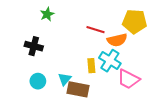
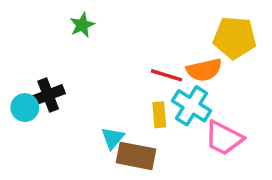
red line: (95, 30) -> (166, 75), moved
black cross: (34, 46) -> (48, 95), moved, turned -36
cyan circle: (38, 81) -> (25, 108), moved

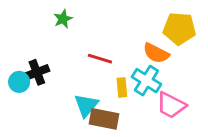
orange semicircle: (204, 70) -> (156, 53), turned 40
red line: (166, 75) -> (100, 59), moved
cyan triangle: (113, 138) -> (86, 105), size x1.4

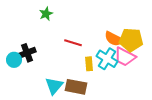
yellow pentagon: (179, 29) -> (131, 40), moved
cyan triangle: (86, 105) -> (54, 86), moved
pink trapezoid: (171, 105) -> (125, 57), moved

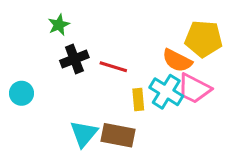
green star: (46, 14) -> (59, 25), moved
yellow pentagon: (131, 40) -> (204, 39), moved
black cross: (27, 53) -> (74, 59), moved

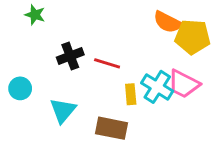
green star: (59, 25) -> (35, 15), moved, turned -30
orange semicircle: (177, 61) -> (168, 22), moved
cyan triangle: (84, 134) -> (63, 111), moved

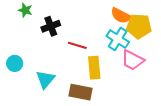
black cross: (70, 56) -> (51, 26), moved
cyan cross: (157, 87) -> (118, 39), moved
yellow rectangle: (131, 94) -> (94, 68), size x1.5

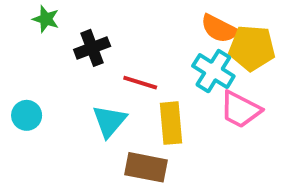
cyan triangle: (45, 79) -> (109, 121), moved

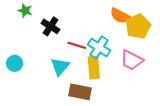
black cross: (92, 48) -> (50, 26), turned -36
yellow pentagon: (252, 48) -> (138, 26), turned -30
cyan cross: (213, 71) -> (99, 47), moved

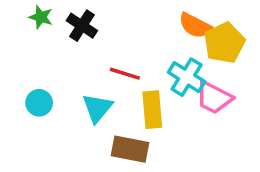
black cross: (50, 26) -> (82, 26), moved
cyan cross: (99, 47) -> (187, 77), moved
cyan circle: (15, 63) -> (39, 103), moved

